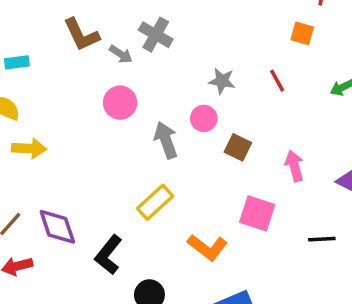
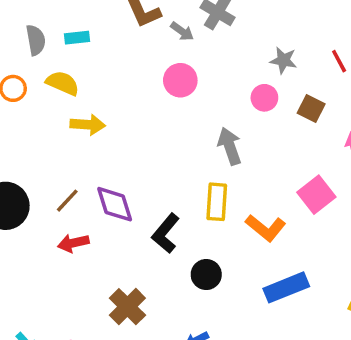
gray arrow: (166, 140) -> (230, 146), moved
brown square: (238, 147) -> (311, 109), moved
yellow rectangle: (155, 202) -> (217, 202), moved, turned -45
pink square: (257, 213) -> (316, 195), turned 33

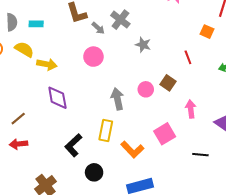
gray star: (283, 60) -> (143, 45), moved
pink circle: (264, 98) -> (146, 89), moved
yellow arrow: (88, 125) -> (47, 64), moved
purple diamond: (115, 204) -> (57, 98), moved

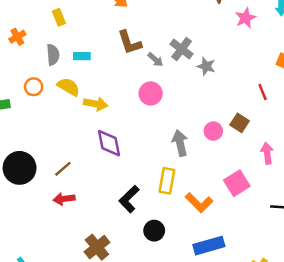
gray star: (143, 45) -> (206, 66), moved

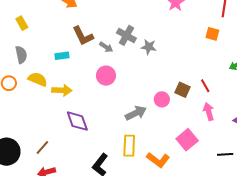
cyan rectangle: (82, 56) -> (62, 56), moved
red line: (263, 92) -> (205, 86), moved
gray arrow: (180, 143) -> (136, 113), turned 85

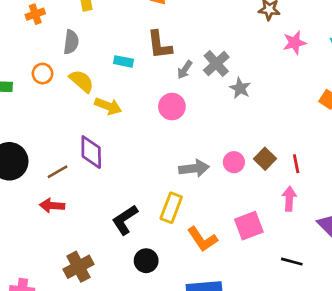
gray arrow: (106, 47) -> (185, 70), turned 72
purple diamond: (77, 121) -> (91, 152), moved

